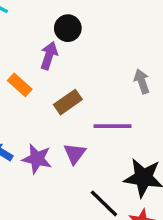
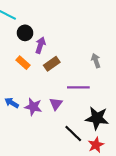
black circle: (68, 28) -> (25, 33), moved
brown rectangle: (68, 102) -> (52, 64), moved

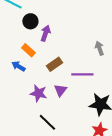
brown rectangle: (52, 64) -> (54, 64), moved
blue arrow: (12, 103) -> (18, 66), moved
black line: (73, 134) -> (47, 122), moved

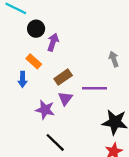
blue arrow: (18, 66) -> (23, 79), turned -120
purple triangle: (60, 90) -> (65, 98), moved

